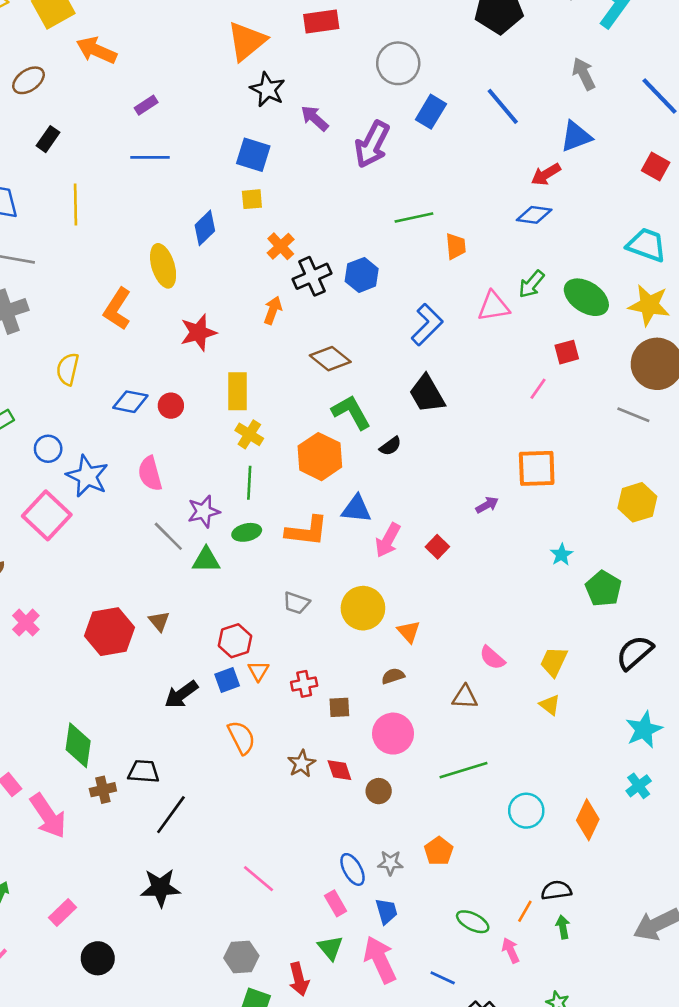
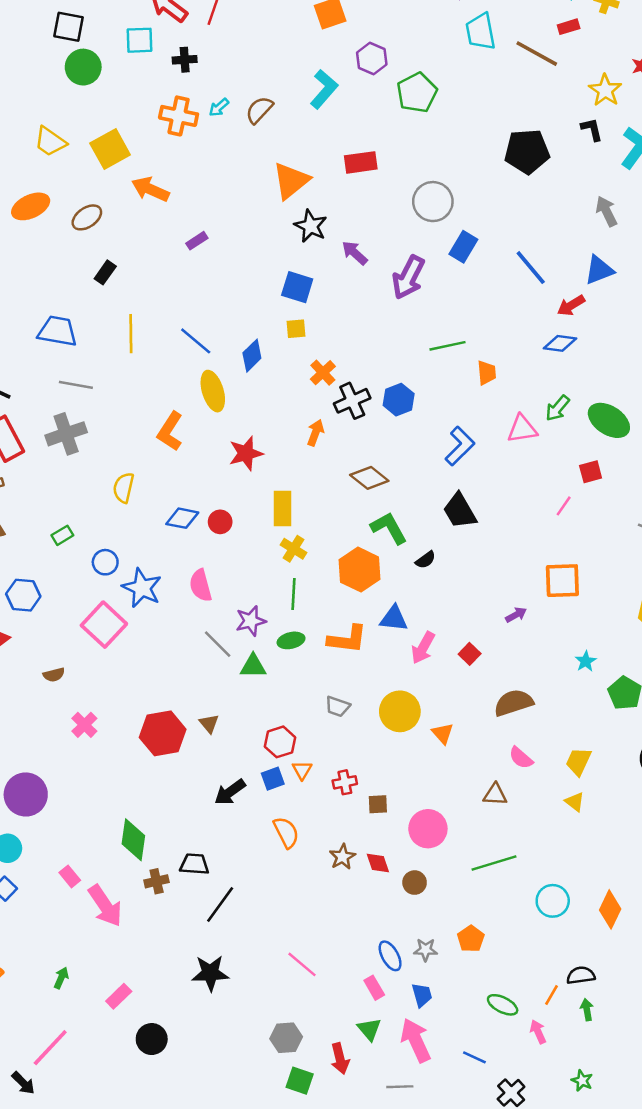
blue line: (503, 106) -> (531, 268), moved
blue line: (150, 157) -> (196, 341), moved, turned 40
brown semicircle: (393, 676) -> (514, 703), moved, size x1.8

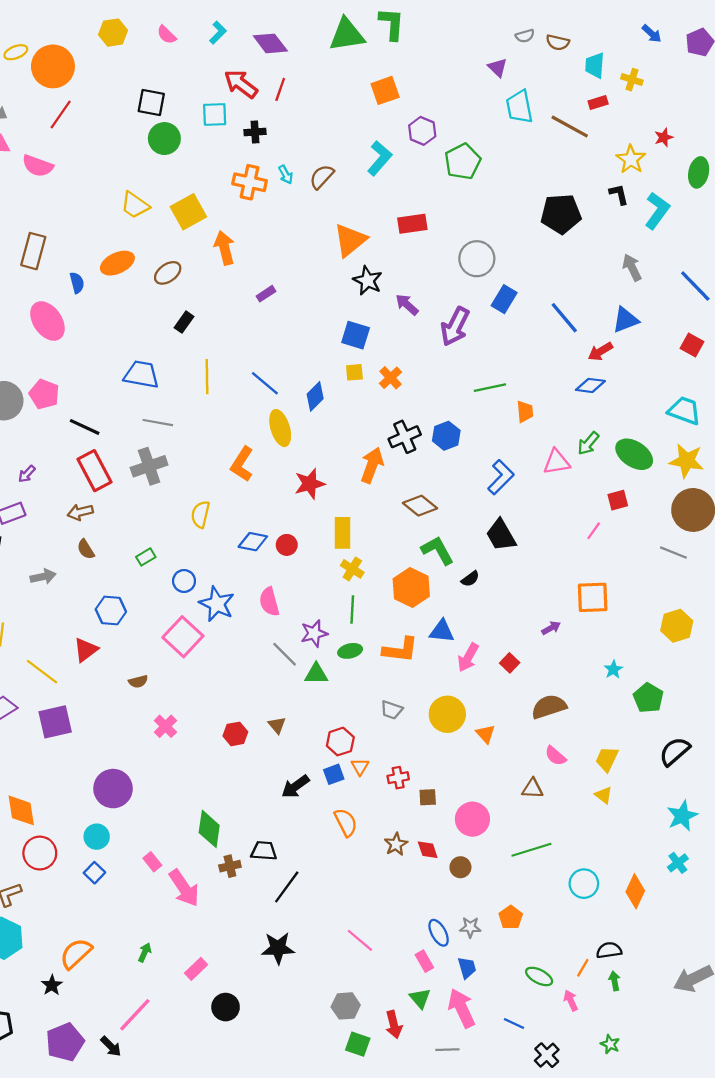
cyan arrow: (219, 107) -> (286, 175), turned -78
orange arrow: (150, 189) -> (224, 248), turned 52
orange cross: (323, 373) -> (391, 378), moved
orange arrow: (315, 433) -> (372, 465), size x1.5
red hexagon: (163, 733) -> (235, 734), size x0.6

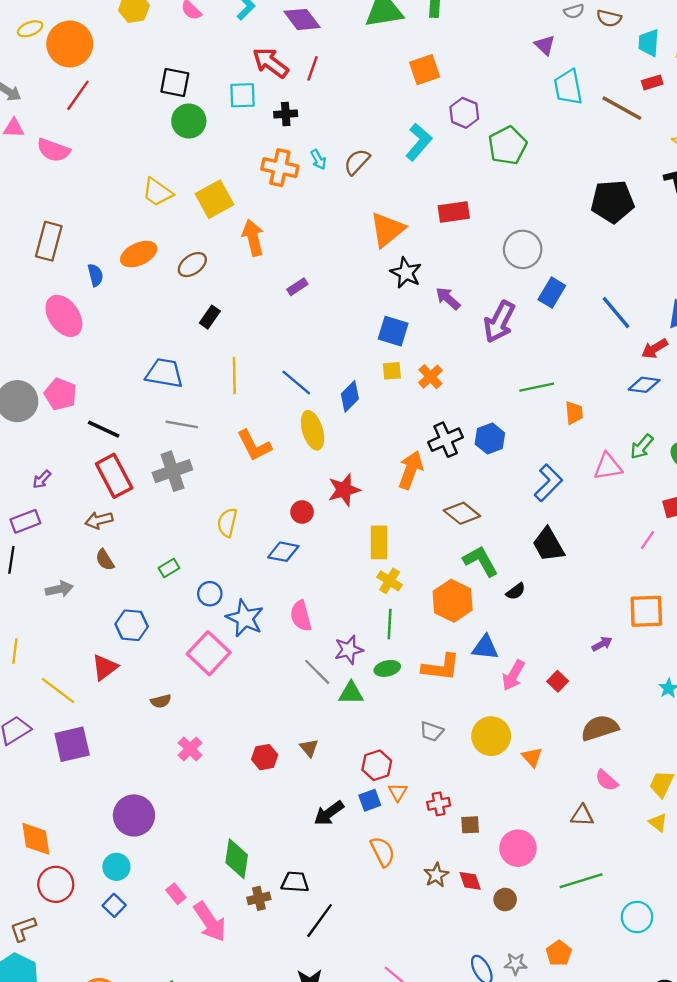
orange L-shape: (242, 464) -> (254, 445), moved, turned -60
red circle: (287, 545) -> (302, 512), moved

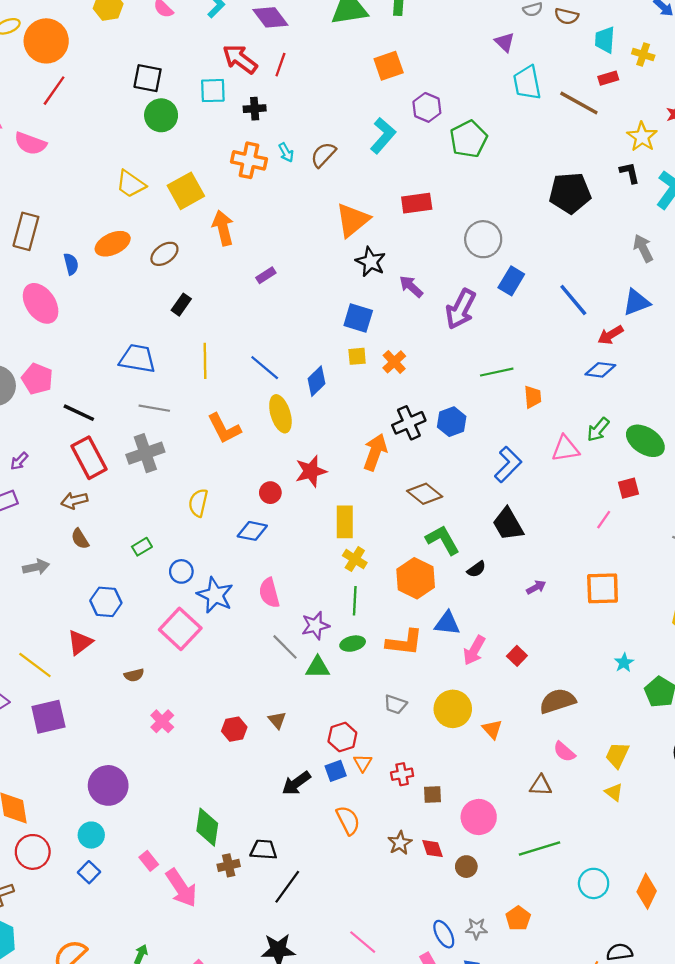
purple arrow: (602, 644) -> (536, 587), moved

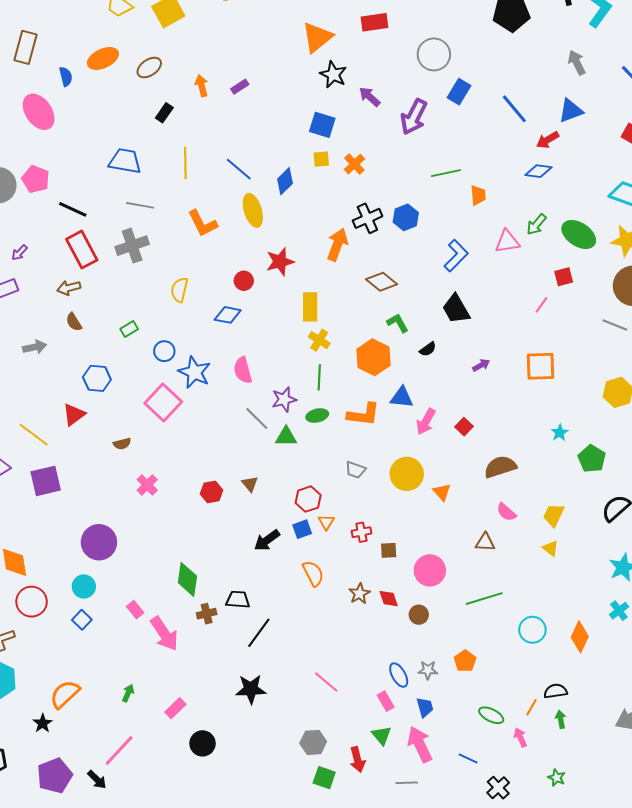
orange arrow: (223, 228) -> (202, 86), moved, size x0.7
green L-shape: (443, 540) -> (398, 323), size x0.7

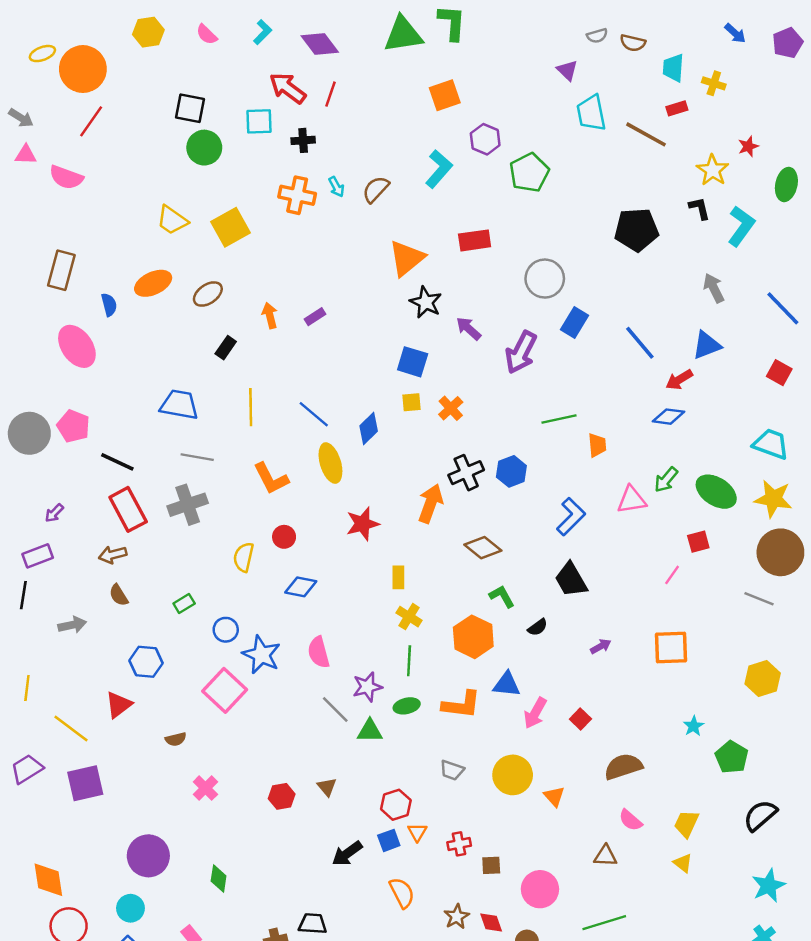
red circle: (244, 281) -> (284, 537), moved
yellow rectangle: (310, 307) -> (398, 577), size x0.7
green diamond: (187, 579) -> (219, 878), moved, size x0.7

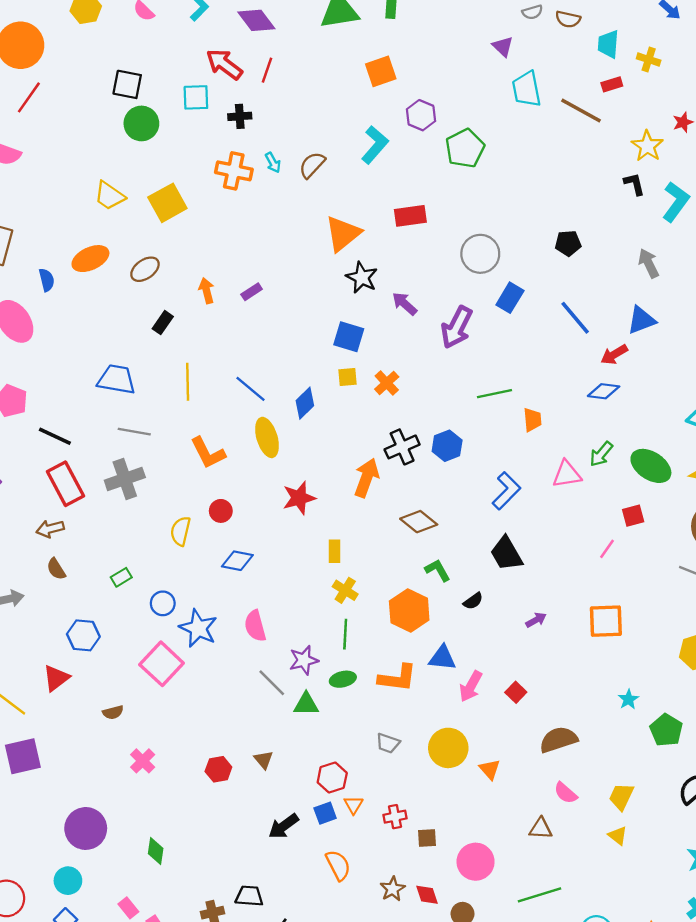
black pentagon: (636, 230) -> (568, 243), moved, size x0.6

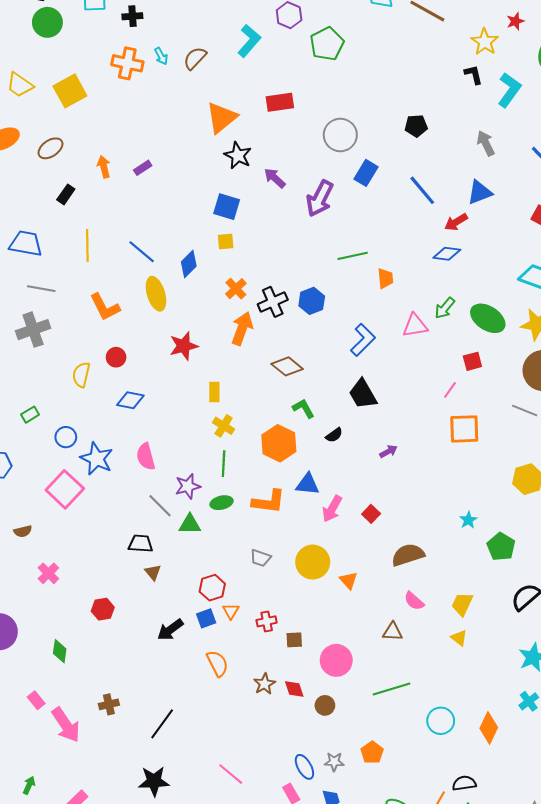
orange cross: (387, 383) -> (236, 289), moved
orange square: (606, 621) -> (464, 429), moved
red hexagon: (218, 769) -> (103, 609), moved
black trapezoid: (249, 896) -> (141, 544), moved

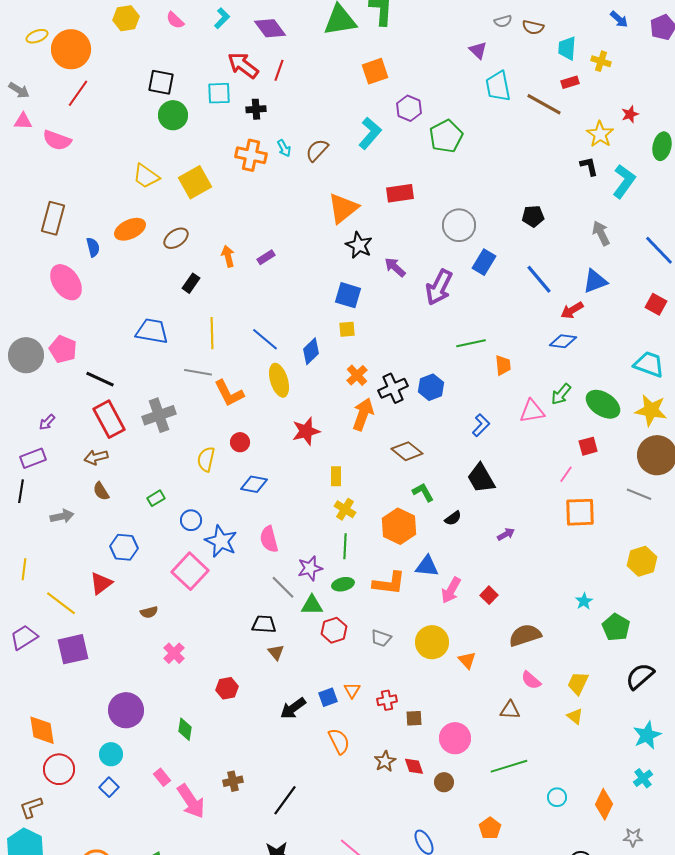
gray line: (41, 289) -> (198, 372), moved
blue L-shape: (363, 340) -> (481, 425), size x0.7
red hexagon: (212, 588) -> (334, 630), moved
cyan circle: (441, 721) -> (557, 797), size x0.7
gray star: (334, 762) -> (633, 837), moved

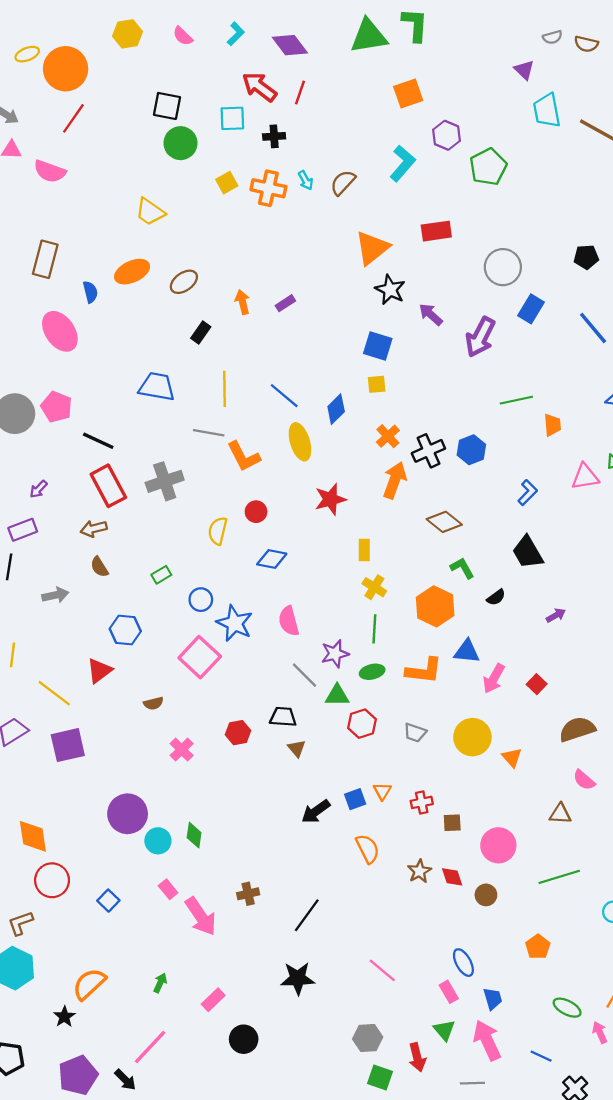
yellow square: (195, 182) -> (227, 183), moved, size x0.6
red hexagon: (227, 688) -> (238, 733), moved
cyan circle: (111, 754) -> (158, 841), moved

